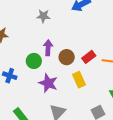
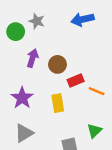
brown circle: (67, 57) -> (57, 64), moved
green circle: (34, 61) -> (16, 32), moved

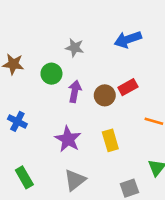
green circle: (16, 32) -> (51, 74), moved
red rectangle: (76, 81) -> (128, 87), moved

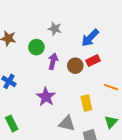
blue arrow: (128, 39) -> (90, 38), moved, turned -30
yellow rectangle: (110, 140) -> (86, 103), moved
gray triangle: (75, 180) -> (67, 123), moved, turned 48

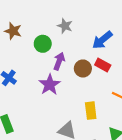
red rectangle: (93, 61) -> (103, 65), turned 48
purple star: (46, 97) -> (50, 85), moved

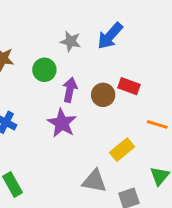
blue arrow: (102, 40) -> (110, 36), moved
yellow rectangle: (91, 111) -> (122, 150), turned 66

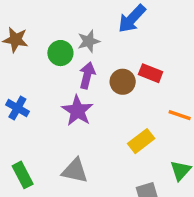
gray star: (71, 41) -> (89, 41), moved, turned -30
gray triangle: (94, 181) -> (75, 171), moved

